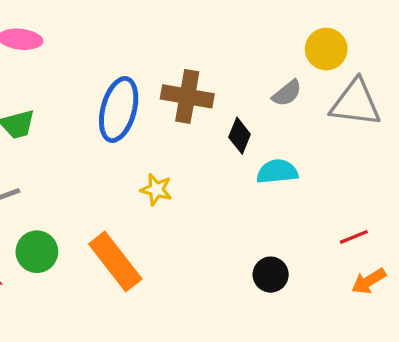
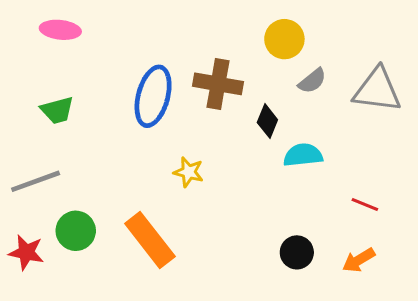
yellow circle: (326, 49) -> (284, 39), moved
red line: (354, 237) -> (365, 204), moved, turned 44
orange arrow: (369, 281) -> (359, 260), moved

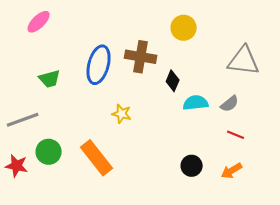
pink ellipse: (60, 30) -> (39, 22), turned -50
gray semicircle: (312, 81) -> (230, 104), moved
green trapezoid: (57, 110) -> (50, 79), moved

